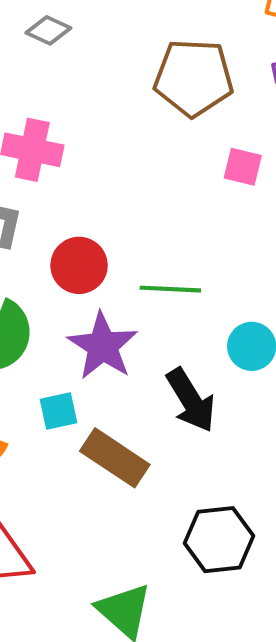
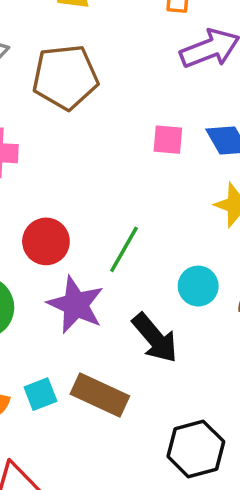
brown pentagon: (194, 78) -> (65, 77), moved
green line: (170, 289) -> (124, 249), turned -54
cyan square: (59, 411) -> (40, 394), moved

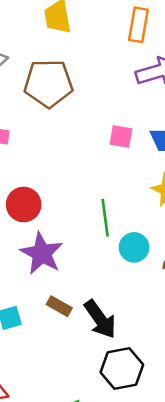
green line: (124, 249) -> (105, 218), moved, turned -42
black arrow: (155, 338) -> (100, 319), moved
brown rectangle: (100, 395) -> (59, 306), moved, size x0.6

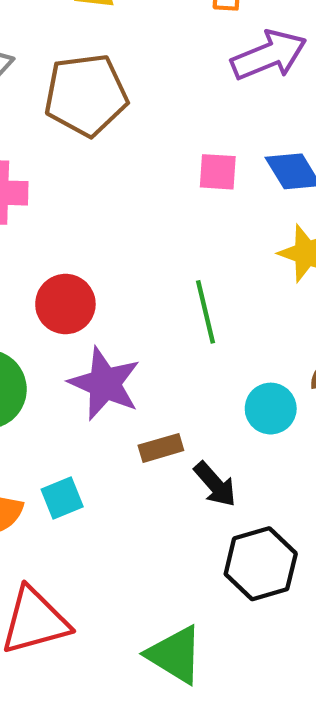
cyan circle: (134, 247) -> (271, 409), moved
brown rectangle: (59, 306) -> (161, 448), moved, turned -40
black arrow: (100, 319) -> (215, 484), size x0.7

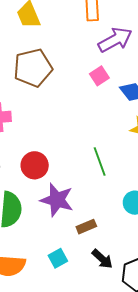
pink square: (218, 172) -> (99, 76), moved, turned -30
black arrow: (215, 484) -> (102, 259), moved
cyan square: (62, 498) -> (58, 258), moved

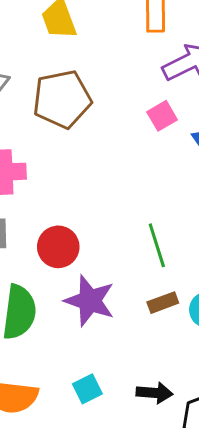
brown rectangle: (86, 227) -> (163, 303), moved
black arrow: (102, 259) -> (155, 393), turned -40

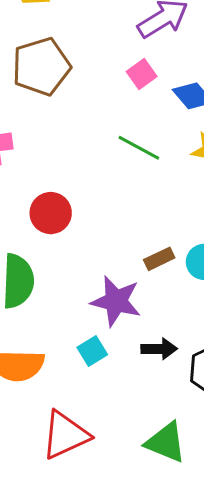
green line: (157, 245) -> (139, 148), moved, turned -39
purple star: (90, 301) -> (116, 301), moved

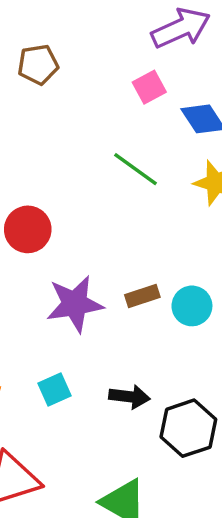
brown pentagon: (41, 67) -> (38, 64), size x0.6
purple star: (116, 301) -> (75, 304), moved, turned -30

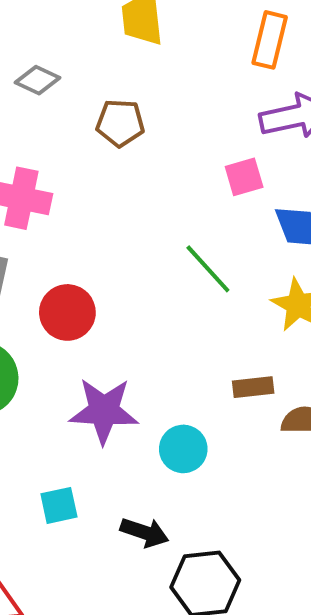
brown rectangle: (142, 296) -> (253, 387), moved
cyan circle: (192, 306) -> (183, 449), moved

